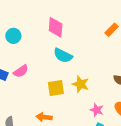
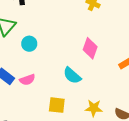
pink diamond: (56, 27) -> (90, 48), moved
yellow star: (81, 84) -> (94, 108), moved, turned -30

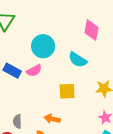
cyan circle: (29, 44) -> (43, 46), moved, size x1.5

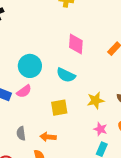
gray semicircle: (17, 121) -> (21, 133), moved

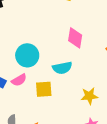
cyan semicircle: (66, 75) -> (62, 68), turned -42
yellow square: (59, 108) -> (44, 89), moved

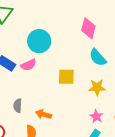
cyan semicircle: (62, 68) -> (98, 57), moved, turned 54
yellow square: (44, 89) -> (66, 77), moved

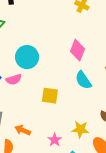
yellow star: (97, 87) -> (80, 129), moved
pink star: (96, 116) -> (55, 140), moved

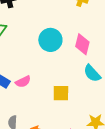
cyan circle: (27, 57) -> (50, 40), moved

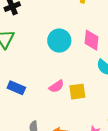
pink semicircle: (23, 82) -> (56, 86), moved

